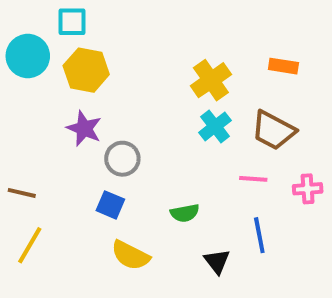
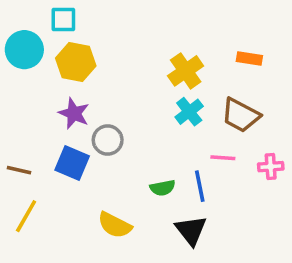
blue square: (110, 205) -> (72, 163), moved, size x1.4
blue line: (259, 235) -> (200, 186), moved
black triangle: (217, 261) -> (191, 230), size x1.4

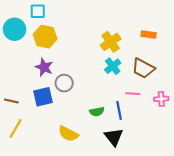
blue square: (72, 163) -> (43, 97), turned -36

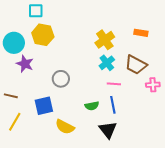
cyan circle: (15, 29) -> (14, 43), moved
purple star: (44, 67) -> (25, 64), moved
pink line: (133, 94) -> (114, 84), moved
blue square: (43, 97) -> (44, 106), moved
pink cross: (161, 99) -> (153, 85), moved

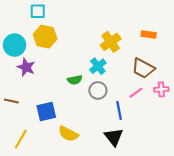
cyan cross: (107, 63) -> (98, 66), moved
gray circle: (61, 79) -> (98, 90), moved
pink line: (114, 84) -> (136, 93), moved, turned -40
green semicircle: (92, 106) -> (75, 80), moved
yellow line: (15, 122) -> (21, 139), moved

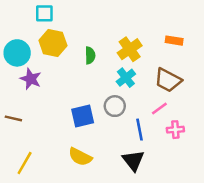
cyan cross: (98, 66) -> (126, 78), moved
green semicircle: (75, 80) -> (90, 55), moved, turned -80
pink cross: (161, 89) -> (175, 130), moved
blue square: (46, 112) -> (83, 116), moved

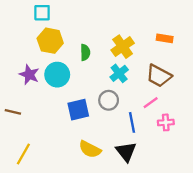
cyan circle: (17, 53) -> (57, 75), moved
yellow semicircle: (80, 157) -> (90, 149), moved

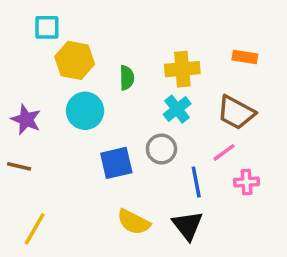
cyan square: (42, 13) -> (47, 27), moved
yellow cross: (123, 47) -> (182, 69), turned 30
purple star: (29, 75) -> (26, 119), moved

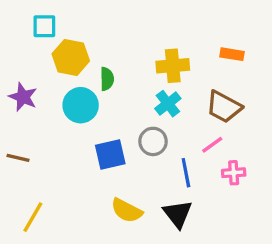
green semicircle: (127, 78) -> (107, 79), moved
purple star: (26, 119) -> (23, 97), moved

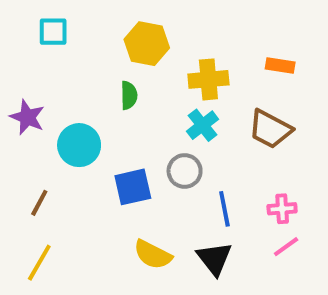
yellow hexagon: (71, 57) -> (147, 44), moved
cyan circle: (81, 105) -> (79, 145), moved
pink line: (212, 145) -> (286, 247), moved
brown line: (18, 158) -> (39, 203), moved, turned -75

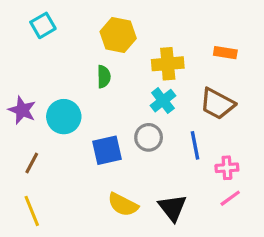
cyan square: (53, 32) -> (43, 25), turned -30
purple star: (27, 117) -> (22, 110), moved
blue line: (224, 209) -> (195, 145), moved
yellow line: (39, 263) -> (32, 211), turned -52

